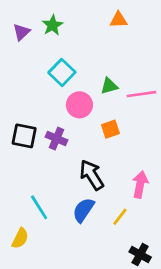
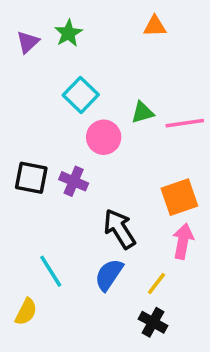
orange square: (110, 129) -> (179, 197), moved, size x1.5
black cross: (140, 254) -> (153, 322), moved

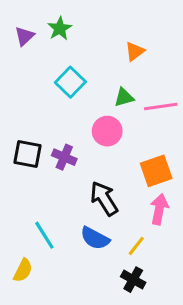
orange triangle: (155, 26) -> (135, 51), moved, turned -35
pink circle: (104, 137) -> (107, 131), moved
blue semicircle: (109, 275) -> (95, 238), turned -96

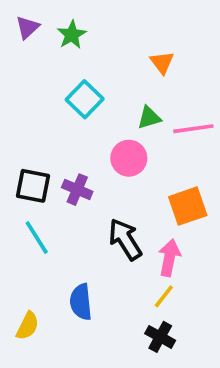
purple triangle: (24, 36) -> (27, 27), moved
orange triangle: (135, 51) -> (162, 62), turned -30
pink arrow: (159, 209) -> (169, 258), moved
cyan line: (44, 235) -> (37, 237), moved
blue semicircle: (95, 238) -> (81, 302), moved, turned 56

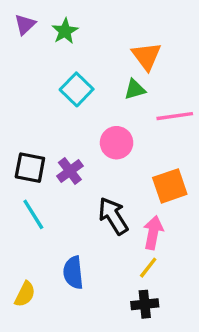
orange triangle: (162, 62) -> (146, 56), size x1.4
green triangle: (149, 118) -> (135, 89), moved
purple cross: (77, 190) -> (70, 171), turned 30
black cross: (160, 337) -> (145, 304), turned -35

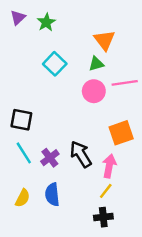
pink circle: (117, 143) -> (94, 91), moved
purple cross: (70, 171) -> (50, 158), moved
yellow semicircle: (25, 294) -> (23, 198), moved

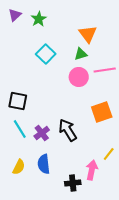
pink arrow: (109, 166) -> (92, 170), moved
yellow line: (106, 191) -> (109, 154), moved
black cross: (103, 217) -> (73, 183), moved

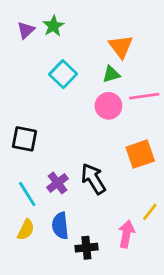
purple triangle: (15, 15) -> (26, 30), moved
cyan line: (20, 129) -> (27, 194), moved
black cross: (73, 183) -> (86, 248), moved

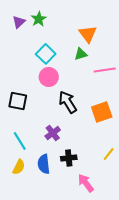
pink circle: (108, 106) -> (49, 77), moved
black arrow: (93, 179) -> (68, 102), moved
purple cross: (58, 183) -> (53, 133), moved
pink arrow: (126, 234) -> (86, 183), moved, turned -48
black cross: (86, 248) -> (69, 158), moved

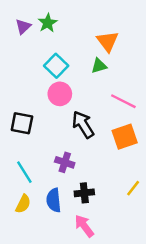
pink line: (105, 70) -> (123, 101), moved, turned 35
purple cross: (53, 133) -> (65, 162), turned -35
pink arrow: (86, 183) -> (84, 226), moved

